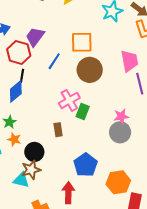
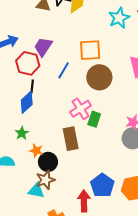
brown rectangle: (58, 130) -> (71, 139), size x1.6
orange star: (14, 139) -> (36, 151), moved
blue pentagon: (86, 165) -> (102, 185), moved

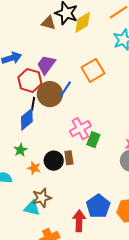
orange square: (90, 50) -> (93, 70), turned -30
brown circle: (99, 77) -> (50, 94), moved
brown rectangle: (71, 139) -> (69, 158), size x0.6
black circle: (48, 162) -> (54, 161), moved

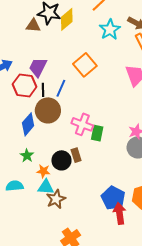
brown circle: (50, 94) -> (48, 110), moved
black line: (33, 104) -> (43, 90), moved
pink cross: (80, 129) -> (82, 124), turned -30
cyan triangle: (32, 208) -> (46, 187), moved
red arrow: (79, 221) -> (120, 213), moved

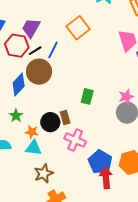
black line: (43, 90) -> (35, 51), turned 56
pink cross: (82, 124) -> (75, 140), moved
brown star: (56, 199) -> (44, 173), moved

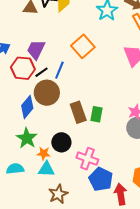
green star: (16, 116) -> (27, 138), size x1.5
brown rectangle: (65, 117) -> (78, 112), moved, size x1.5
blue pentagon: (100, 162) -> (101, 179), moved

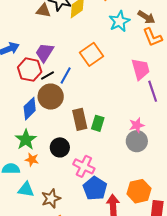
orange star: (44, 153) -> (32, 160), moved
cyan triangle: (46, 169) -> (26, 190), moved

